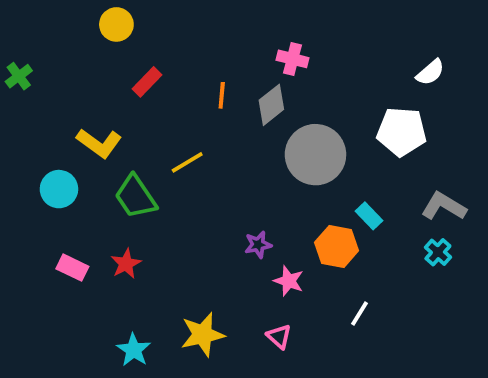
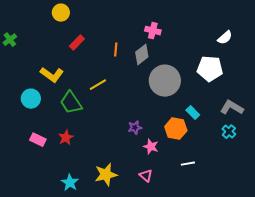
white line: (360, 313) -> (188, 164), turned 48

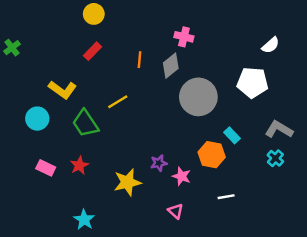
yellow circle: (61, 13) -> (94, 14), moved
purple star: (135, 128) -> (159, 163), moved
yellow star: (106, 175) -> (127, 182), moved

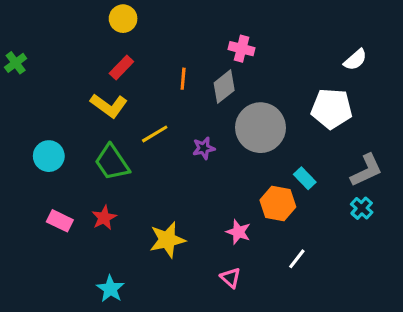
yellow L-shape: (63, 90) -> (109, 106), moved
gray L-shape: (279, 129) -> (366, 170), turned 124
purple star: (159, 163) -> (204, 148), moved
white line: (226, 197) -> (297, 259), turned -42

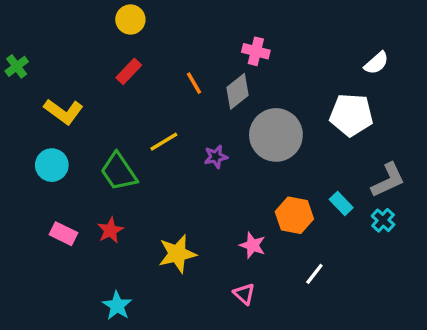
orange line: (183, 79) -> (194, 83), turned -35
yellow L-shape: (109, 106) -> (63, 112), moved
cyan rectangle: (305, 178) -> (341, 204), moved

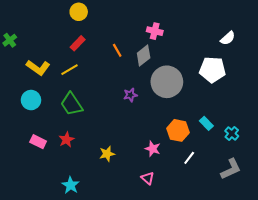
yellow line: (164, 142) -> (70, 70), moved
gray L-shape: (388, 180) -> (231, 169), moved
yellow star: (177, 254) -> (107, 154), size x0.7
white line: (314, 274) -> (189, 158), moved

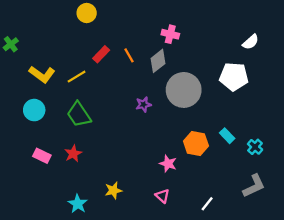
red rectangle: (78, 43) -> (101, 54), moved
yellow star: (107, 154) -> (113, 190), moved
white line: (189, 158) -> (207, 204), moved

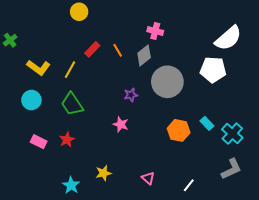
white semicircle: (251, 42) -> (228, 38), size x1.8
yellow line: (77, 77) -> (70, 70), turned -30
cyan cross: (255, 147) -> (232, 134), size x1.5
pink star: (168, 164) -> (121, 124), moved

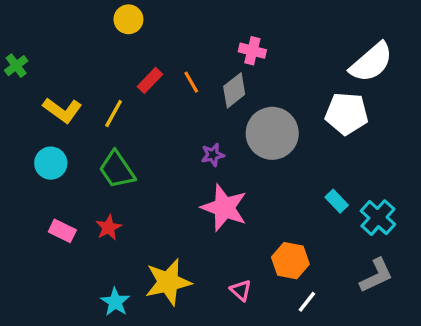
pink star: (121, 124) -> (224, 208), moved, size x1.8
orange hexagon: (179, 130) -> (290, 261), moved
yellow star: (103, 173) -> (168, 282), size x1.8

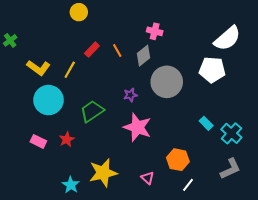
cyan circle: (51, 163) -> (49, 100), moved, size x1.5
green trapezoid: (117, 170) -> (92, 111), moved, turned 90

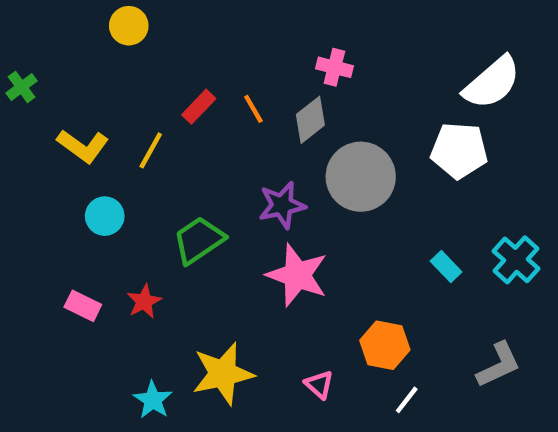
yellow circle: (79, 12) -> (129, 26), moved
purple star: (130, 95) -> (282, 205), size x1.5
cyan circle: (49, 100) -> (105, 216), size x0.6
cyan cross: (231, 133) -> (516, 260), moved

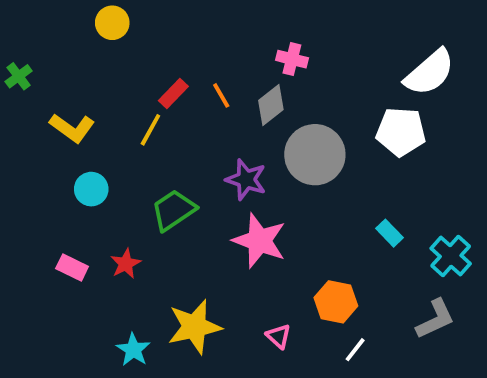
yellow line: (151, 150) -> (150, 130), moved
purple star: (282, 205) -> (246, 180), turned 30
cyan cross: (516, 260) -> (451, 256), moved

